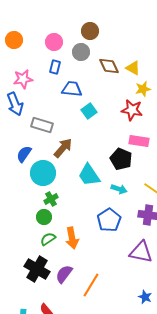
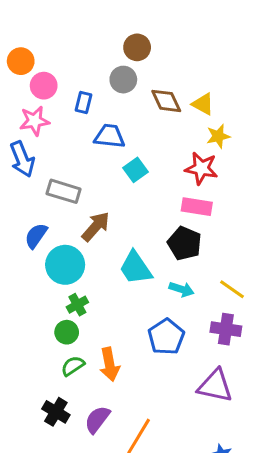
pink circle: (54, 42) -> (44, 86), moved
pink rectangle: (139, 141) -> (197, 207), moved
black cross: (37, 269) -> (56, 412), size x0.7

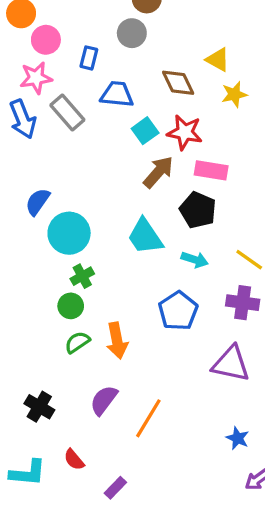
brown diamond: (166, 101) -> (178, 83), moved
red star: (201, 168) -> (185, 132), moved
gray rectangle: (64, 191) -> (67, 112), moved, turned 32
brown arrow: (96, 227) -> (158, 172), moved
black cross: (56, 412) -> (39, 407), moved

